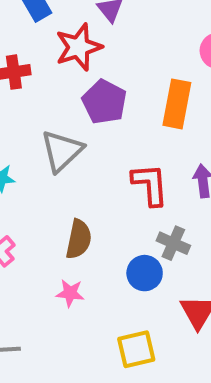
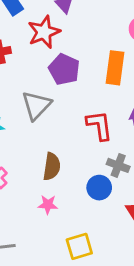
yellow square: (136, 349) -> (79, 246), moved

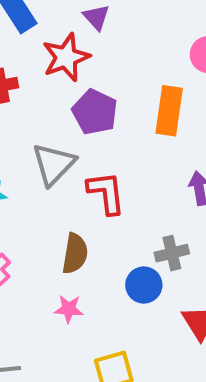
red L-shape: (99, 125) -> (106, 193), moved
gray cross: (118, 165) -> (172, 253), turned -35

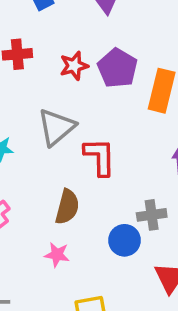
red star: (66, 57) -> (74, 66), moved, size x0.7
purple pentagon: (95, 112) -> (117, 68), moved

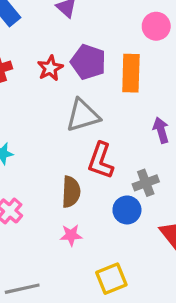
gray triangle: (56, 127) -> (83, 115), moved, turned 36
red L-shape: (100, 157) -> (101, 161), moved, turned -147

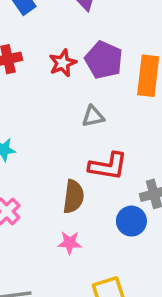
gray triangle: (83, 115) -> (93, 116), size x0.6
red L-shape: (101, 161) -> (108, 166), turned -105

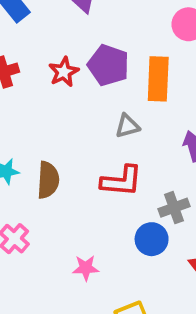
gray triangle: (93, 116) -> (127, 126), moved
brown semicircle: (73, 197) -> (48, 180), moved

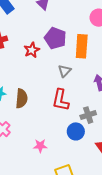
red star: (64, 72) -> (32, 50), moved
gray triangle: (127, 126) -> (65, 71), turned -32
red L-shape: (121, 181) -> (61, 100), turned 95

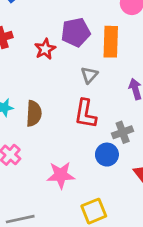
purple pentagon: (55, 38) -> (76, 32), turned -30
pink star: (40, 146) -> (61, 175), size x1.5

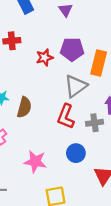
gray triangle: (89, 75) -> (76, 86), size x1.6
gray cross: (123, 132) -> (95, 123), moved

